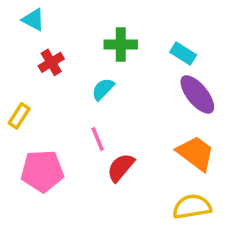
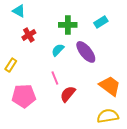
cyan rectangle: (183, 53) -> (101, 22), moved, turned -64
purple ellipse: (197, 94) -> (86, 52), moved

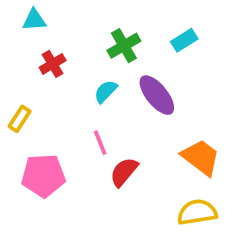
cyan triangle: (19, 11) -> (34, 20), turned -32
green cross: (68, 25) -> (124, 46), turned -30

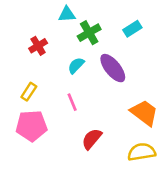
cyan triangle: (34, 20) -> (67, 14), moved
yellow rectangle: (20, 119) -> (29, 92), moved
red semicircle: (124, 172) -> (92, 139), moved

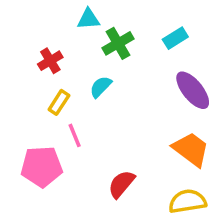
purple ellipse: (113, 68) -> (193, 90), moved
yellow rectangle: (29, 92) -> (59, 102), moved
pink line: (72, 102) -> (75, 135), moved

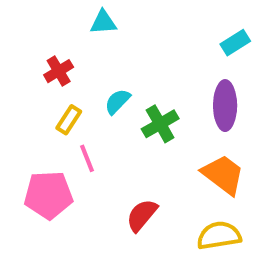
cyan rectangle: (175, 38) -> (235, 43), moved
green cross: (118, 43) -> (160, 124), moved
purple ellipse: (193, 90) -> (225, 106), turned 39

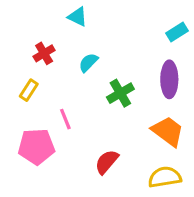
cyan triangle: (103, 22) -> (78, 17), turned 30
cyan semicircle: (117, 101) -> (88, 63), moved
yellow rectangle: (69, 120) -> (29, 90), moved

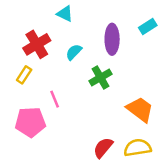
red cross: (44, 53) -> (37, 44), size x1.5
purple ellipse: (169, 79) -> (112, 39), moved
red semicircle: (107, 162) -> (103, 148), moved

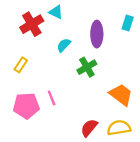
cyan rectangle: (148, 26) -> (128, 23), turned -40
red cross: (37, 44) -> (32, 24), moved
pink line: (55, 99) -> (52, 98), moved

